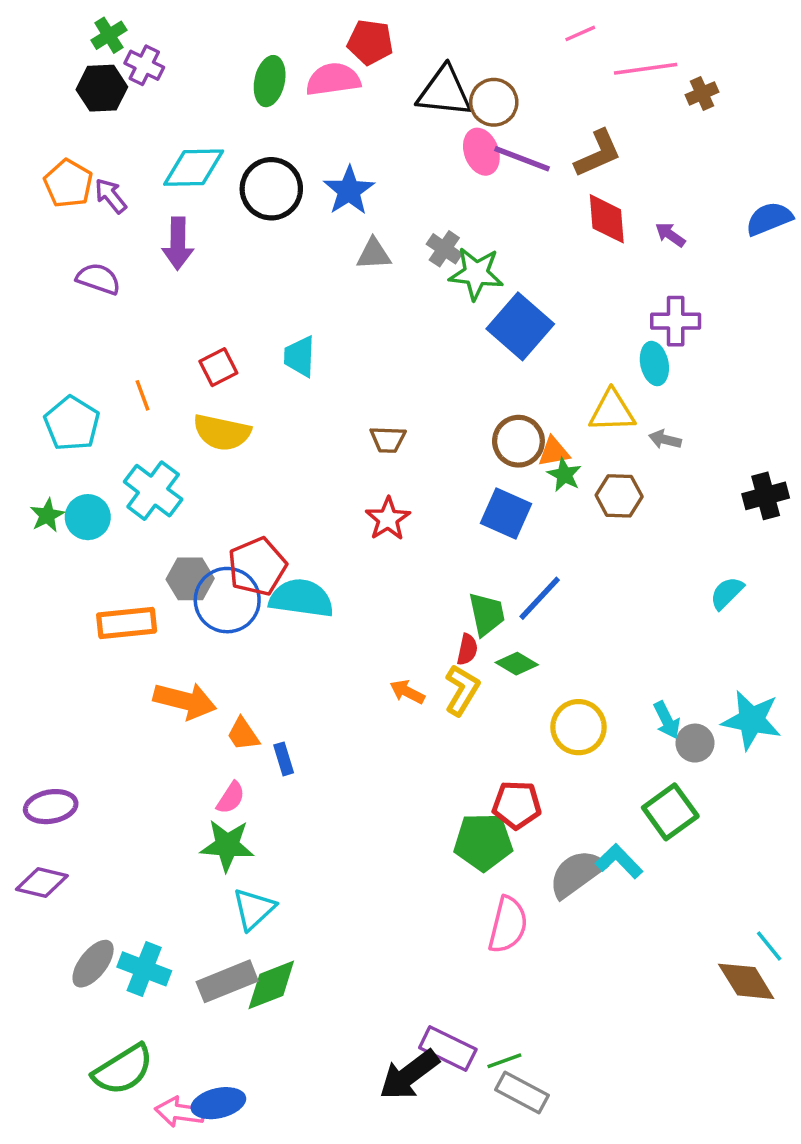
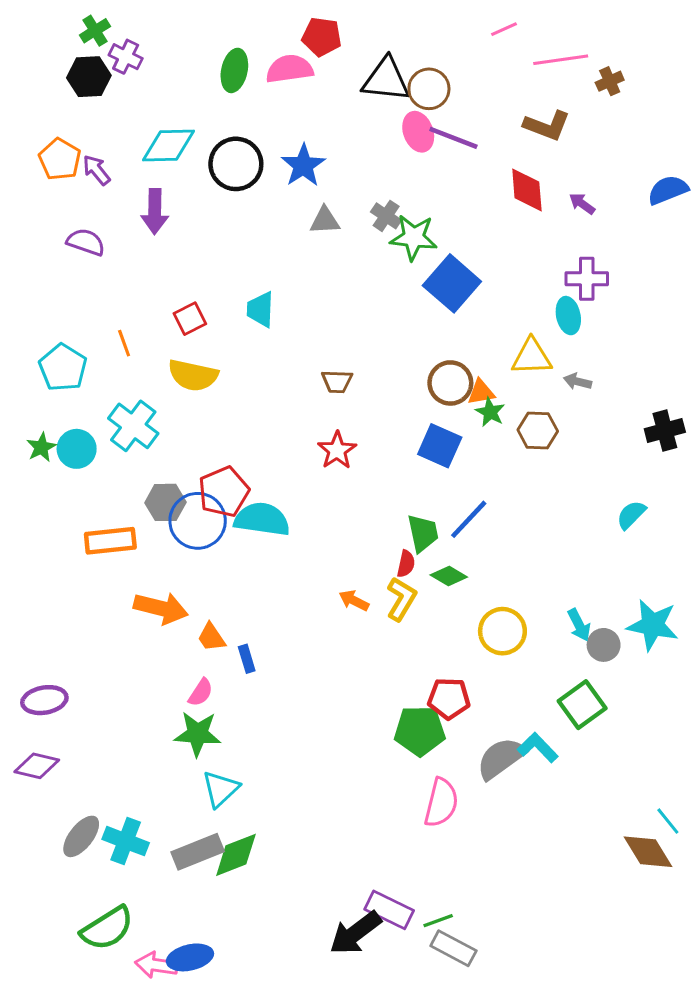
brown L-shape: (598, 153) -> (547, 126), moved, turned 45

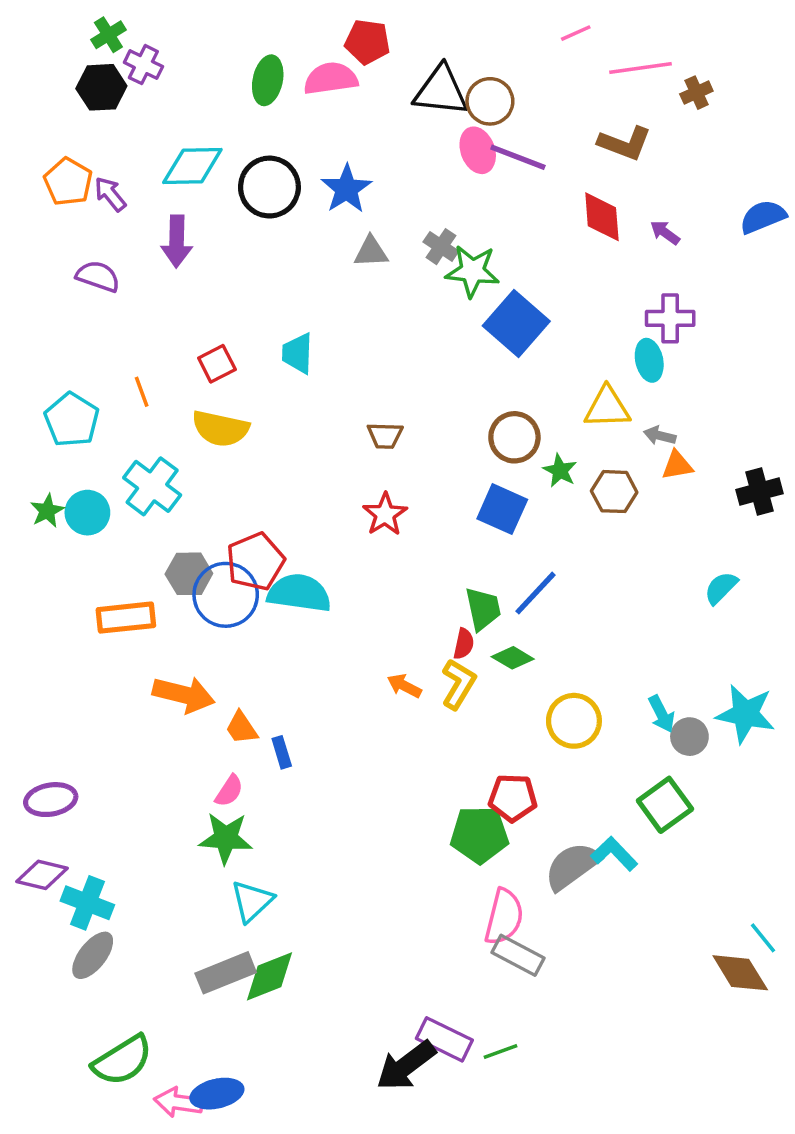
orange triangle: (481, 392) -> (677, 465), moved
cyan cross: (126, 841) -> (87, 903), moved
gray rectangle: (453, 948) -> (518, 955), moved

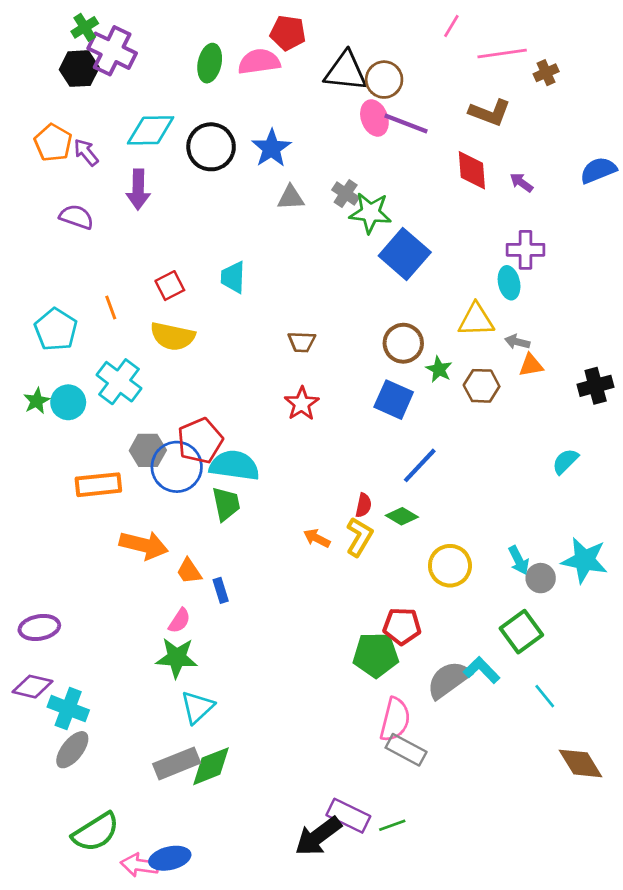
pink line: (576, 33) -> (451, 26), turned -35
purple cross: (143, 65) -> (112, 51), size x1.6
green trapezoid: (483, 609) -> (226, 504), moved
cyan line: (763, 938) -> (545, 696), moved

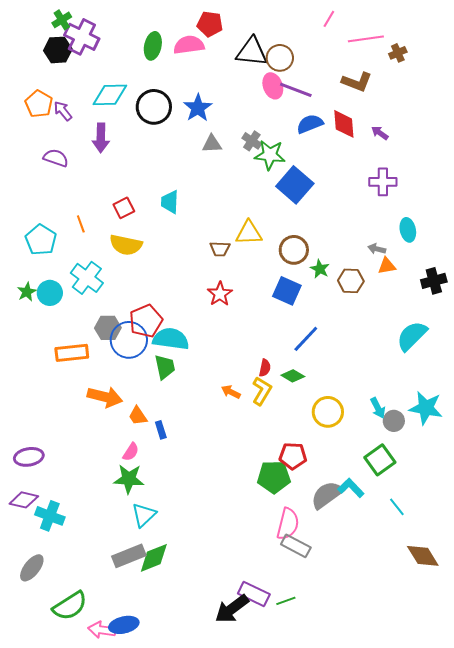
blue semicircle: (598, 170) -> (310, 124), moved
cyan ellipse: (509, 283) -> (408, 230), moved
yellow triangle: (476, 320) -> (249, 233), moved
cyan semicircle: (565, 461) -> (412, 336), size x1.6
gray ellipse: (72, 750) -> (32, 568), moved

